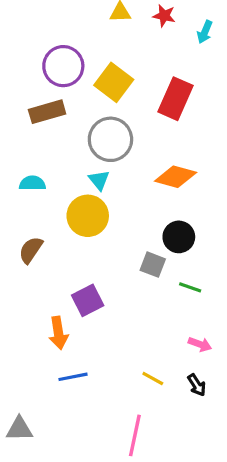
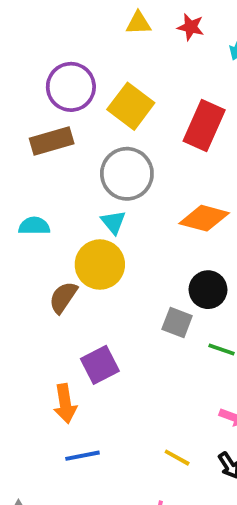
brown semicircle: (31, 250) -> (63, 297), moved

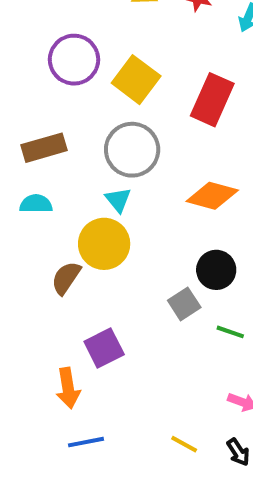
brown rectangle: (52, 141) -> (44, 148), moved
gray square: (177, 322) -> (184, 304), turned 36

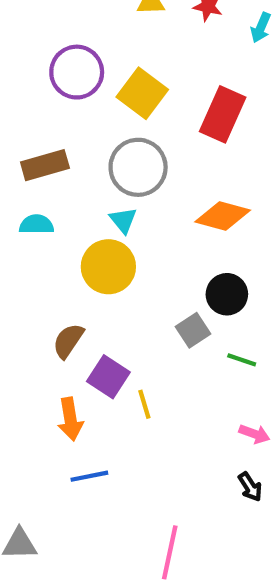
brown semicircle: (66, 278) -> (68, 341), moved
purple square: (104, 348) -> (108, 377), turned -30
yellow line: (184, 444) -> (144, 404), moved, turned 44

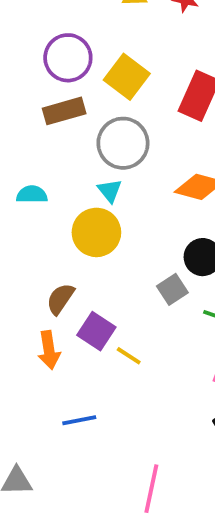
brown rectangle: (45, 165) -> (64, 111), moved
yellow line: (144, 404) -> (129, 356), turned -40
orange arrow: (70, 419) -> (49, 350), moved

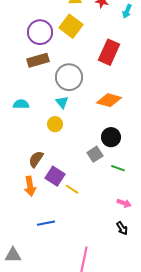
yellow square: (127, 77) -> (71, 26), moved
yellow circle: (96, 232) -> (55, 124), size x0.6

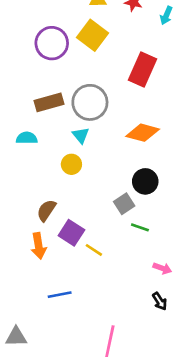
brown rectangle: (38, 60) -> (49, 102), moved
green line: (118, 168) -> (140, 227), moved

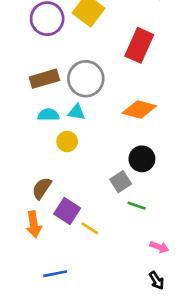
cyan triangle: (81, 135) -> (76, 112), turned -42
cyan semicircle: (27, 138) -> (48, 115), moved

